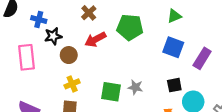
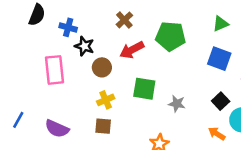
black star: (53, 36) -> (84, 46), turned 30
black square: (174, 85) -> (221, 101), turned -32
green square: (111, 92) -> (144, 89), moved

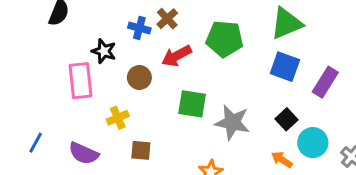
green triangle: (221, 24) -> (286, 23), size x1.6
blue cross: (68, 27) -> (139, 28), moved
black star: (84, 46) -> (104, 51), moved
yellow cross: (106, 100) -> (118, 118), moved
gray star: (177, 104) -> (232, 122), size x1.6

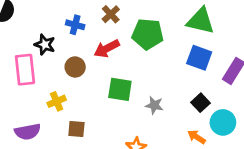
brown cross: (167, 19) -> (111, 14), moved
green triangle: (286, 23) -> (200, 21), turned 36
gray star: (232, 122) -> (154, 105), size x0.6
purple semicircle: (84, 153) -> (28, 132), turned -35

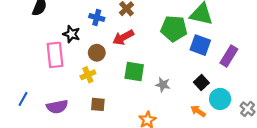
green pentagon: (148, 34) -> (174, 29), moved
yellow cross: (57, 101) -> (88, 75), moved

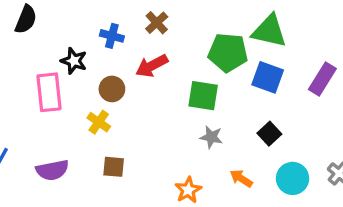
purple rectangle: (229, 56) -> (322, 79), moved
green square: (134, 71) -> (203, 96), moved
yellow cross: (88, 75) -> (99, 122), turned -32
cyan circle: (220, 99) -> (293, 178), moved
orange arrow: (198, 111) -> (241, 178), moved

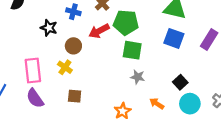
green pentagon: (228, 53) -> (126, 22), moved
pink rectangle: (49, 92) -> (33, 70), moved
black square: (269, 134) -> (180, 82), moved
purple semicircle: (52, 170) -> (35, 98), turned 66

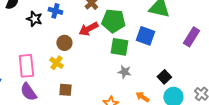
blue cross: (73, 12) -> (55, 11), moved
black star: (49, 28) -> (34, 19), moved
blue square: (174, 38) -> (145, 36), moved

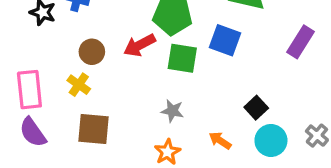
red arrow: (88, 29) -> (140, 45), moved
gray star: (124, 72) -> (172, 111), moved
brown square: (65, 90) -> (94, 129), size x1.5

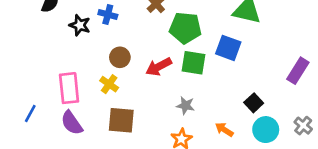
purple rectangle: (301, 42) -> (298, 71), moved
red arrow: (140, 45) -> (159, 67), moved

